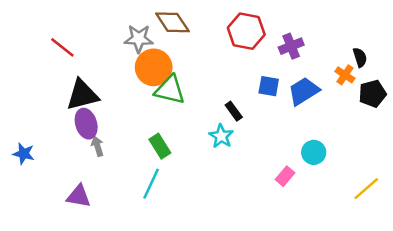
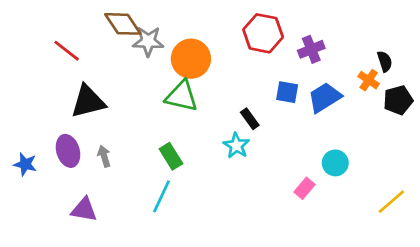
brown diamond: (172, 22) -> (123, 24), moved
orange circle: (154, 67) -> (191, 59), moved
purple ellipse: (86, 124) -> (68, 151), moved

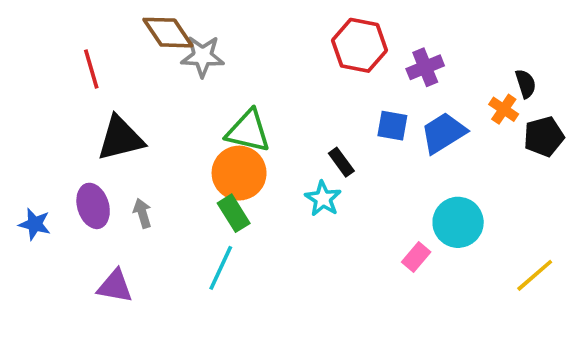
red line: (67, 51) -> (91, 69), turned 36
orange circle: (191, 59) -> (239, 173), moved
cyan circle: (335, 163) -> (458, 222), size x1.4

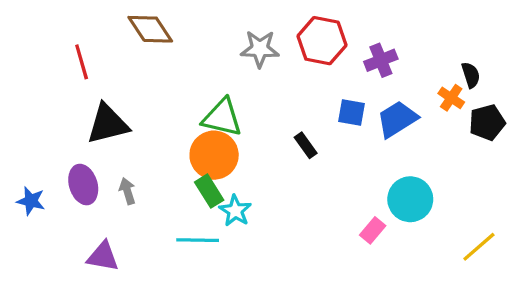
gray star: (203, 56) -> (260, 49), moved
cyan star: (323, 199) -> (235, 211), moved
cyan line: (221, 268) -> (198, 240), turned 66

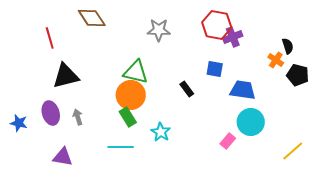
red hexagon: (322, 41) -> (217, 25), moved
blue trapezoid: (397, 119) -> (243, 90), moved, turned 40
black pentagon: (487, 122) -> (298, 75), turned 30
cyan star: (235, 211) -> (161, 132), moved

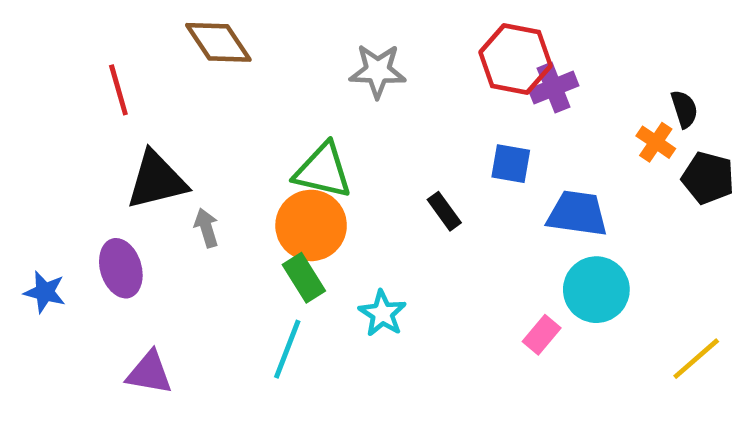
gray arrow: (78, 117) -> (206, 228), moved
cyan line: (121, 147) -> (287, 349), turned -70

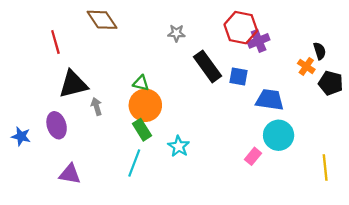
gray star: (378, 71) -> (176, 33), size x0.7
green triangle: (323, 171) -> (141, 83), moved, size x0.6
black rectangle: (444, 211) -> (207, 66), moved, size x1.8
yellow line: (696, 359) -> (325, 167), turned -55

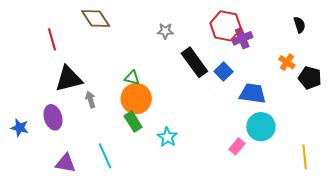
black semicircle: (320, 51) -> (299, 25), moved
blue square: (239, 76) -> (224, 72), turned 36
cyan line: (134, 163) -> (105, 156), moved, turned -45

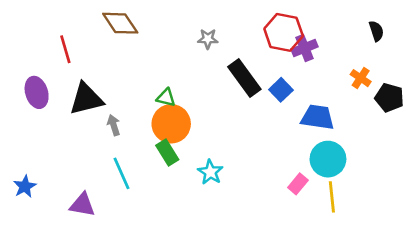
purple ellipse: (53, 117) -> (37, 92), moved
blue star: (20, 128) -> (25, 186), moved, turned 30
cyan line: (105, 156) -> (122, 173), moved
yellow line: (305, 157) -> (332, 197), moved

